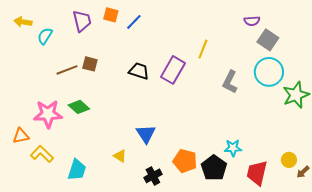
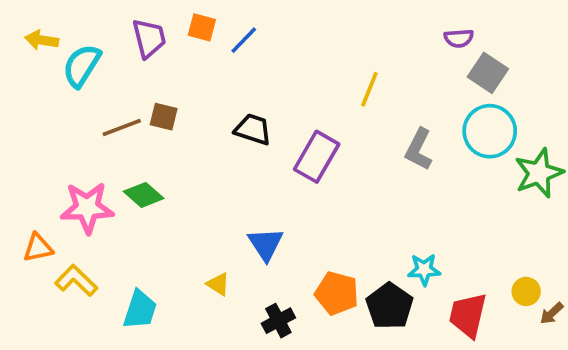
cyan semicircle: (45, 36) -> (82, 66), size x1.4
purple rectangle: (173, 70) -> (317, 157), moved

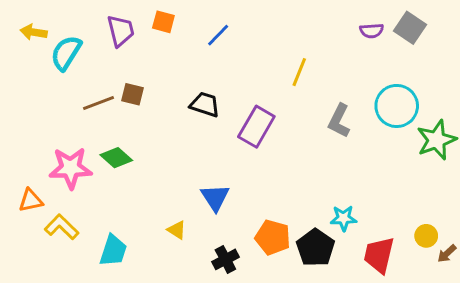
blue line: (244, 40) -> (218, 35), moved
gray square: (488, 73) -> (410, 28), moved

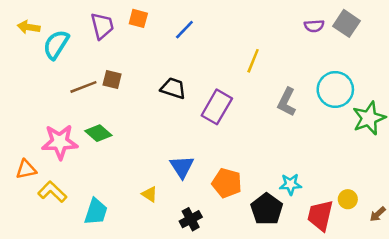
yellow circle: (426, 236) -> (348, 199), moved
orange pentagon: (273, 237) -> (227, 183), moved

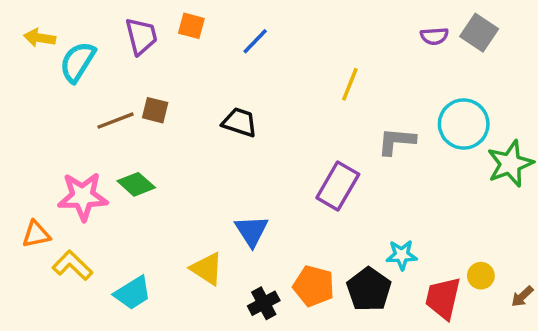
gray L-shape: (287, 102) -> (396, 141), turned 68
purple rectangle: (217, 107) -> (338, 186), moved
orange pentagon: (227, 183) -> (314, 286), moved
yellow triangle: (150, 194) -> (207, 269), size x1.5
cyan trapezoid: (96, 212) -> (133, 293), turned 40

